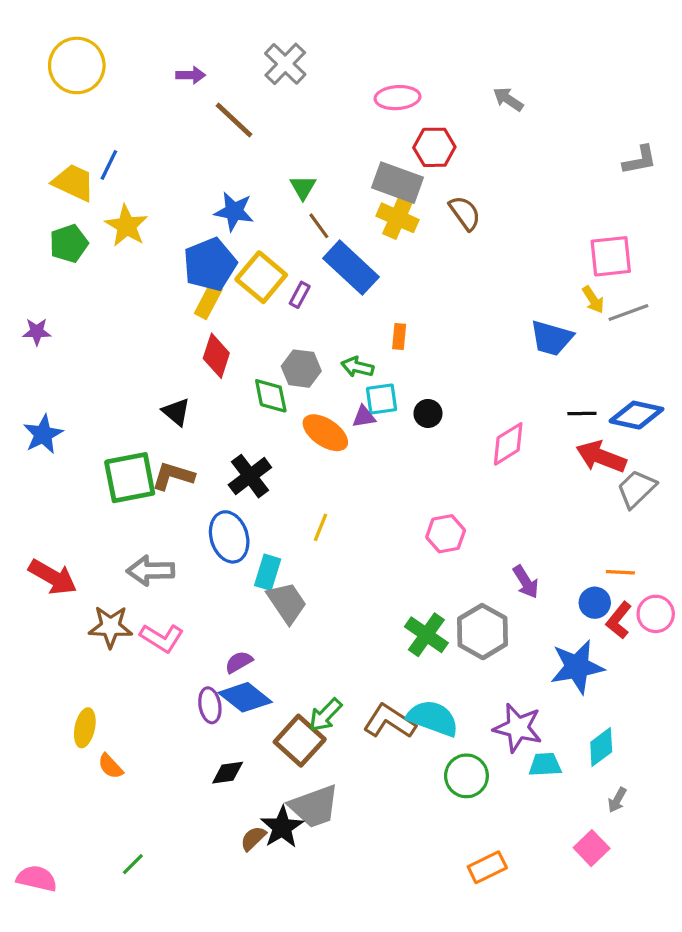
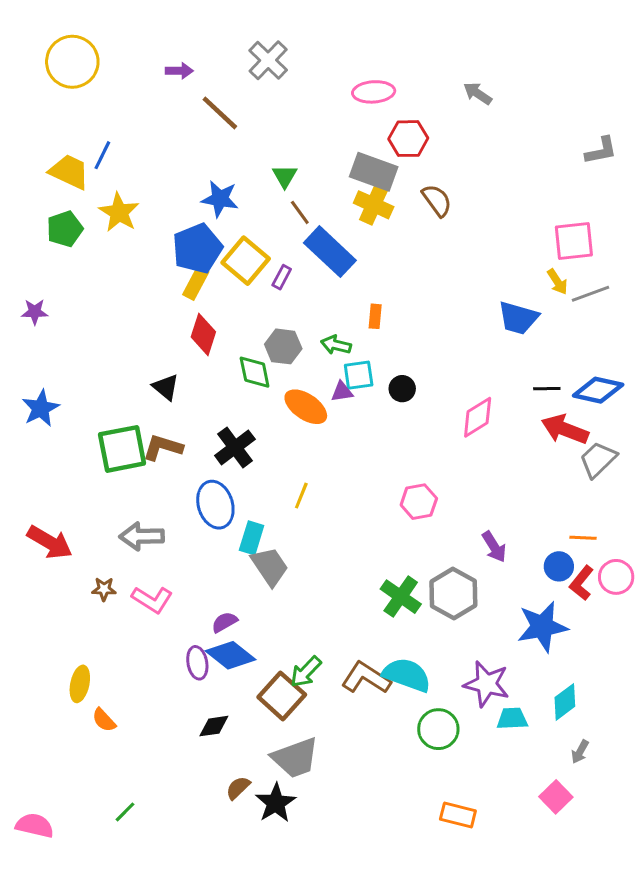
brown star: (110, 627) -> (104, 589), size x0.6
black star: (282, 827) -> (276, 803), moved
orange rectangle: (487, 867) -> (458, 815), turned 40

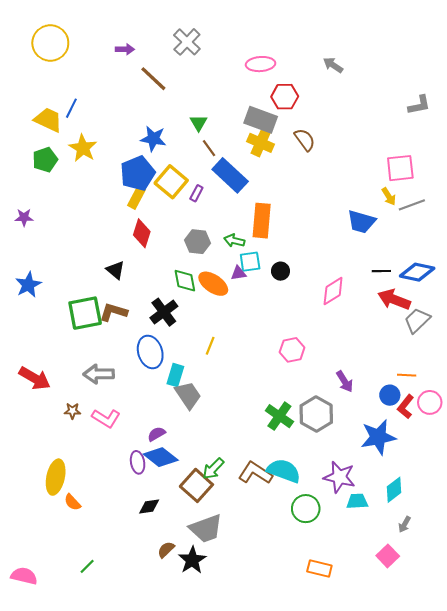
orange rectangle: (375, 316) -> (262, 221), size x2.0
green diamond: (255, 372) -> (185, 281), moved
yellow ellipse: (80, 684) -> (56, 477), size x1.4

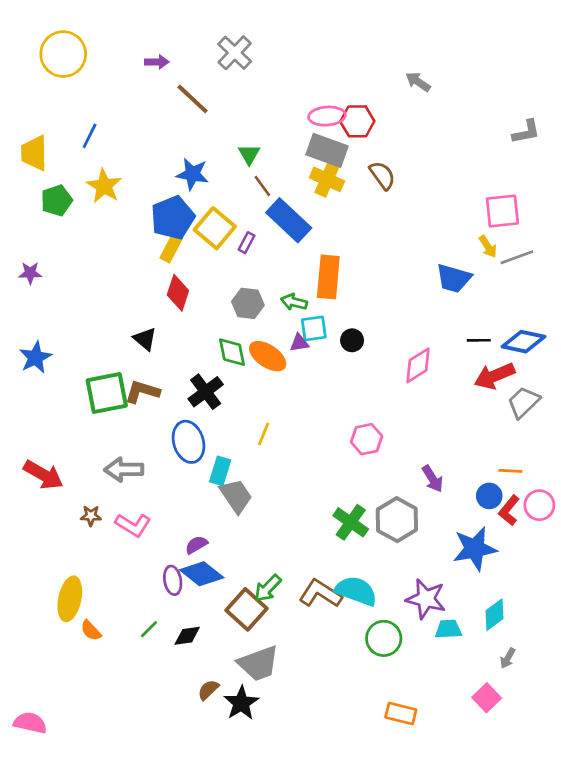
pink ellipse: (261, 64) -> (327, 116), moved
yellow trapezoid: (48, 120) -> (34, 153), moved, turned -116
red arrow: (394, 299) -> (494, 376), turned -44
green line: (87, 566) -> (149, 629), moved

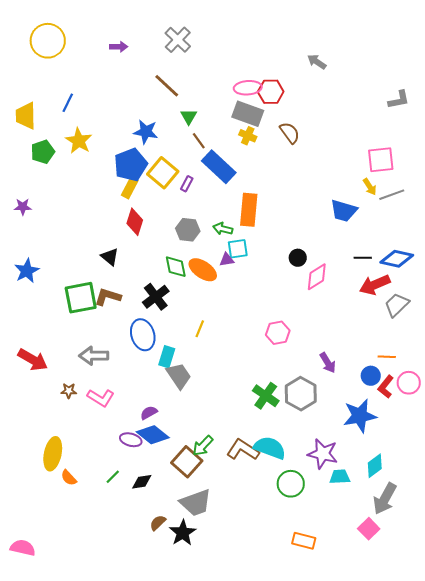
brown line: (192, 99) -> (167, 86), moved
yellow cross: (327, 179) -> (248, 136), size x0.7
black circle: (352, 340) -> (298, 258), moved
purple ellipse: (173, 580) -> (131, 440), turned -65
gray arrow: (508, 658) -> (385, 499), size x2.0

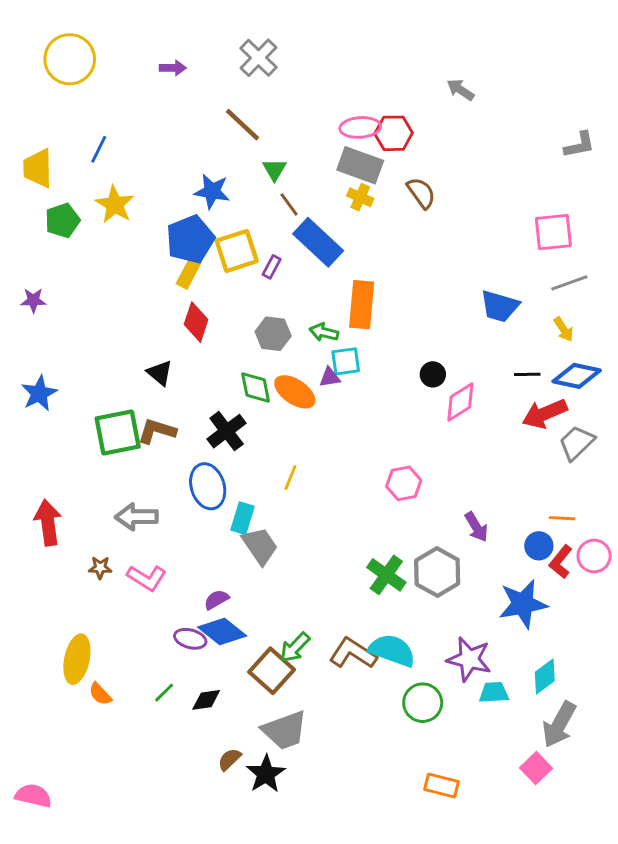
yellow square: (163, 173) -> (237, 251), turned 32
yellow arrow: (370, 187) -> (564, 329), moved
red arrow: (33, 360) -> (48, 523), turned -128

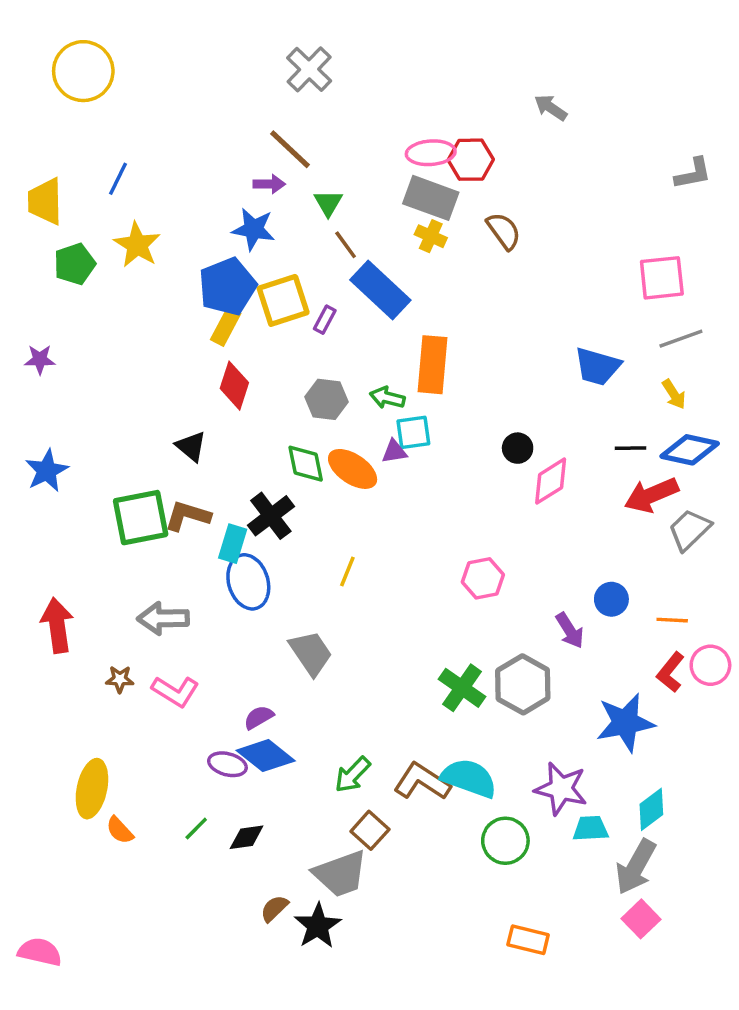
purple arrow: (173, 68) -> (269, 184), moved
cyan rectangle: (243, 518) -> (233, 544), moved
blue circle: (539, 546) -> (611, 599), moved
brown square: (272, 671) -> (370, 830), moved, size x0.7
gray arrow: (559, 724) -> (636, 867), moved

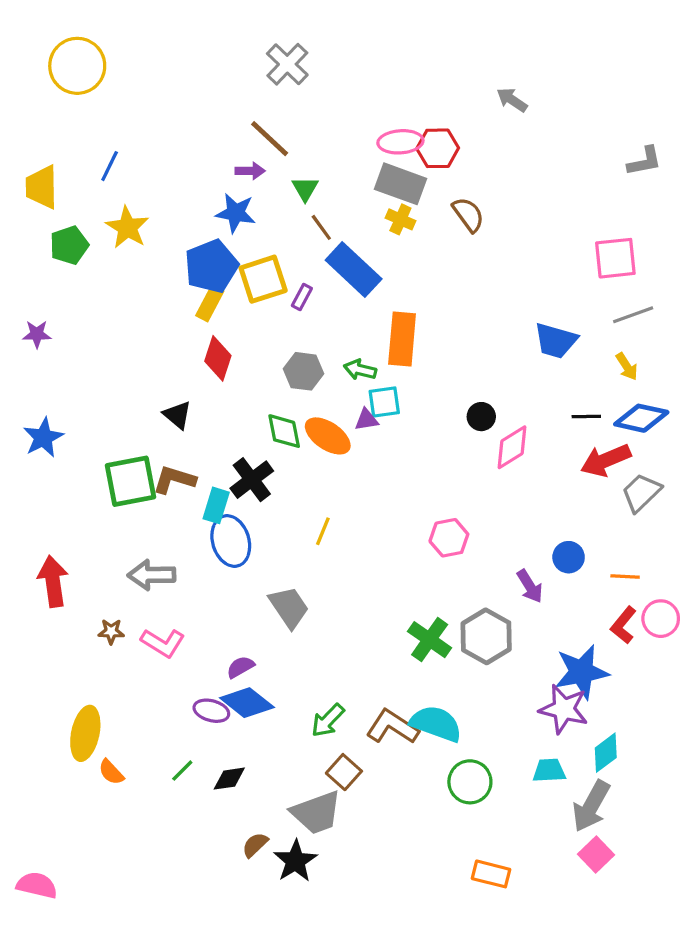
purple star: (561, 789) -> (564, 709), moved

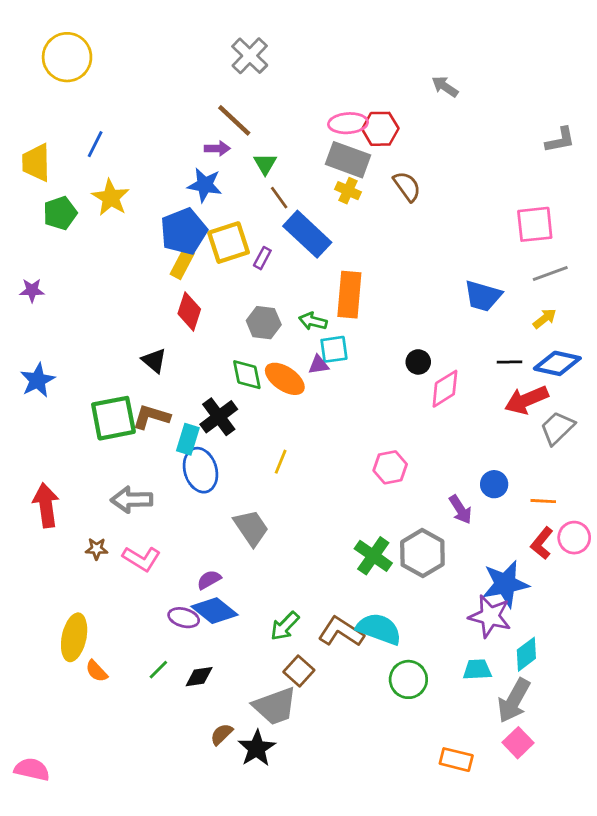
yellow arrow: (627, 366) -> (545, 318), turned -95
orange rectangle: (491, 874) -> (456, 760), moved

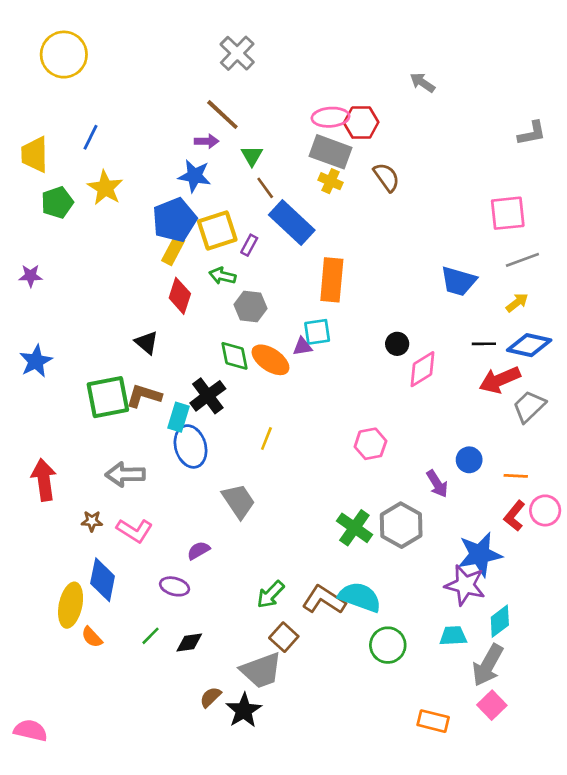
green arrow: (313, 321) -> (222, 276), moved
blue diamond: (215, 611) -> (103, 580), moved, turned 63

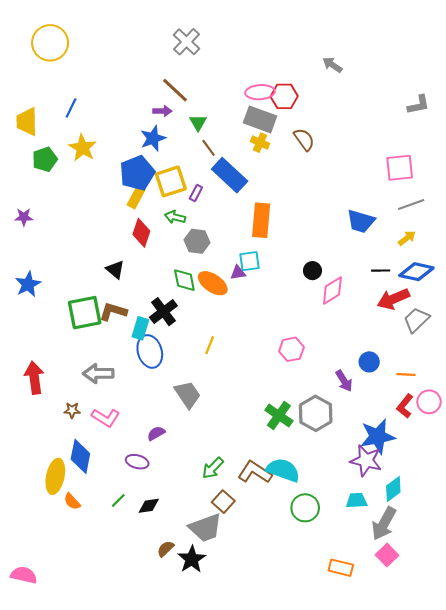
blue star: (195, 176) -> (153, 138), turned -30

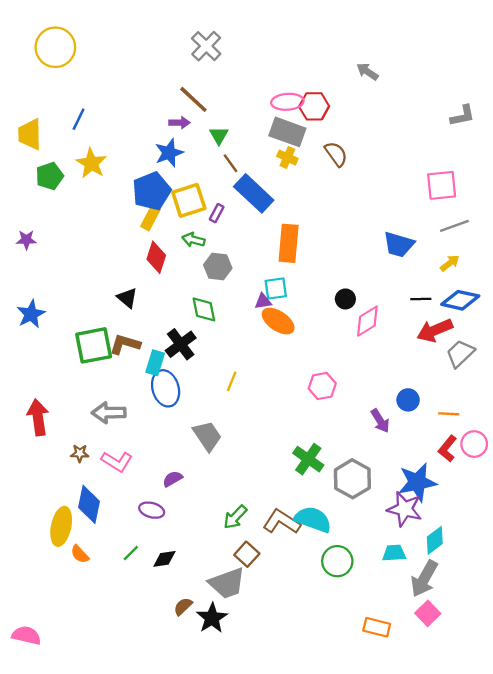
orange ellipse: (213, 283) -> (278, 321), moved
gray hexagon: (316, 413) -> (352, 479), moved

